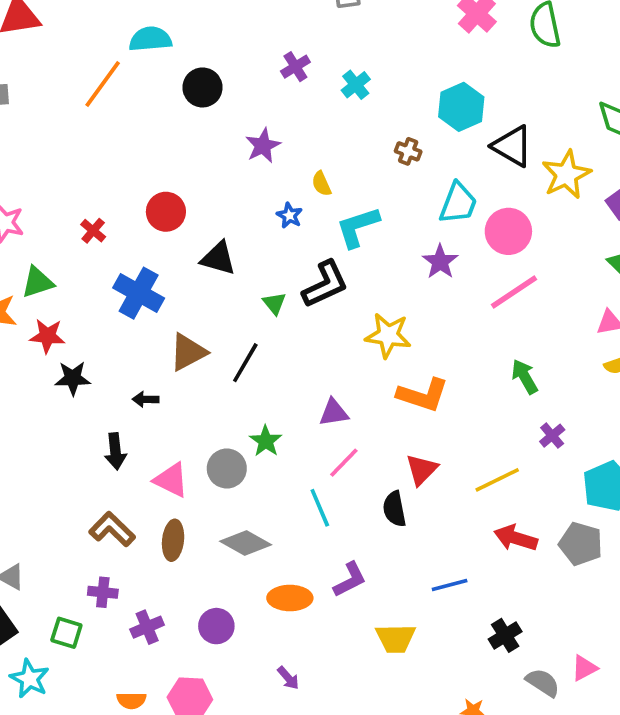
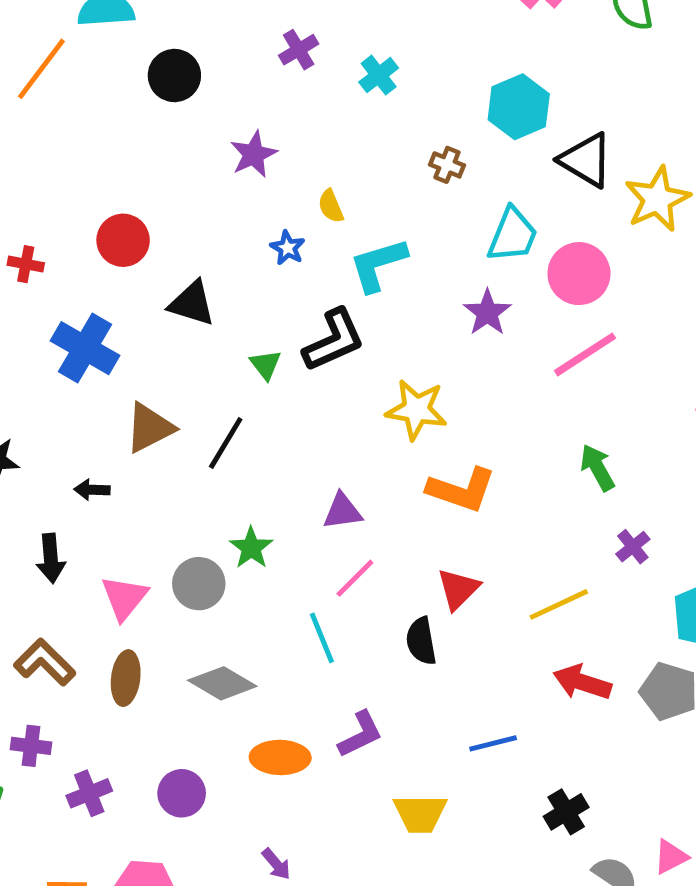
red cross: (93, 231) -> (26, 264), turned -30
pink triangle: (171, 480) -> (124, 598), turned 42

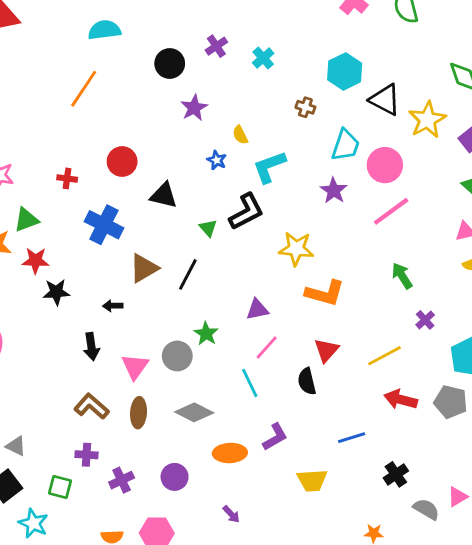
orange line: (41, 69) -> (84, 89), moved
black circle: (174, 75) -> (170, 64), moved

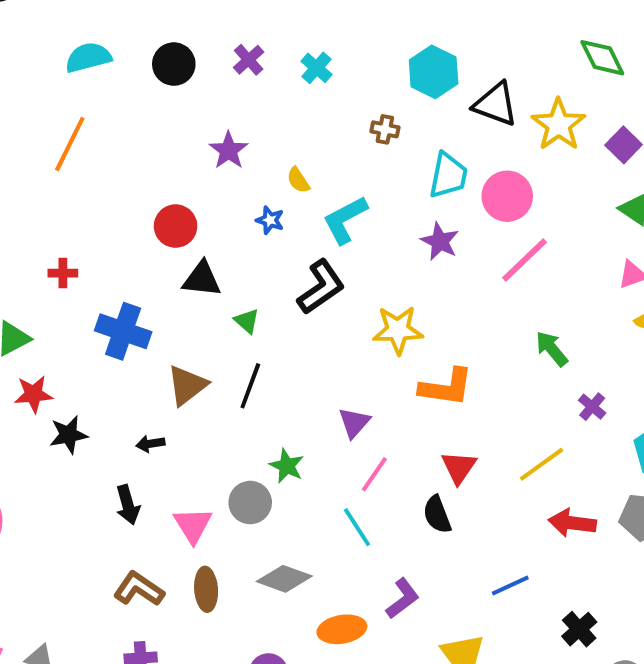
black circle: (170, 64) -> (174, 64), moved
red circle: (122, 162) -> (176, 226), moved
green triangle: (208, 228) -> (247, 321), moved
purple triangle: (257, 310) -> (354, 423), turned -30

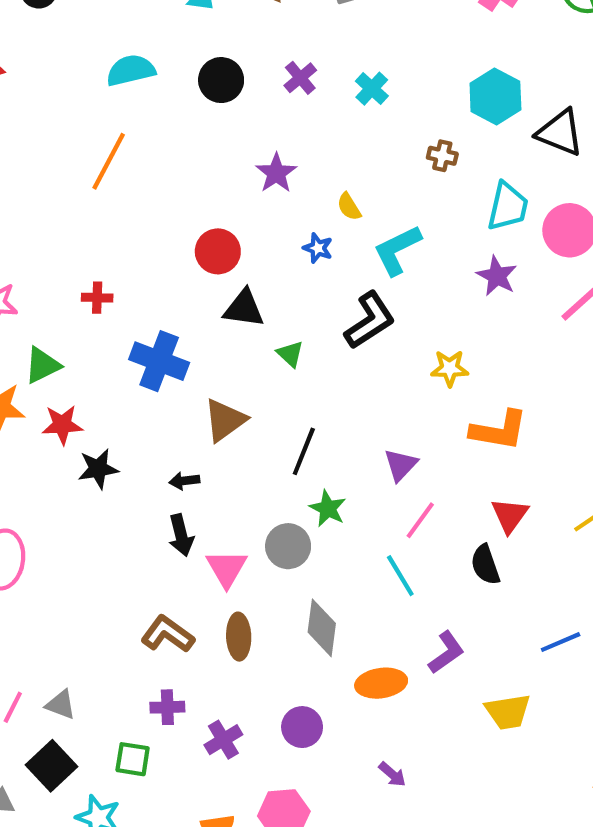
yellow star: (398, 330) -> (450, 368), size x0.7
black line: (250, 386) -> (304, 451), moved
black arrow: (128, 505) -> (181, 535), moved
gray diamond: (284, 579) -> (322, 628), turned 76

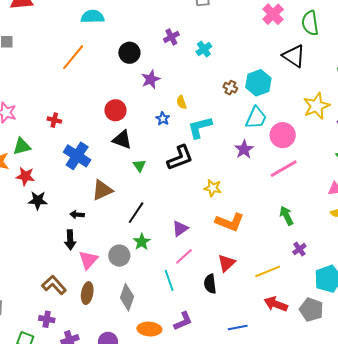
black circle: (221, 80) -> (129, 53), moved
cyan hexagon: (495, 96) -> (258, 83), moved
black triangle: (560, 133) -> (294, 56), moved

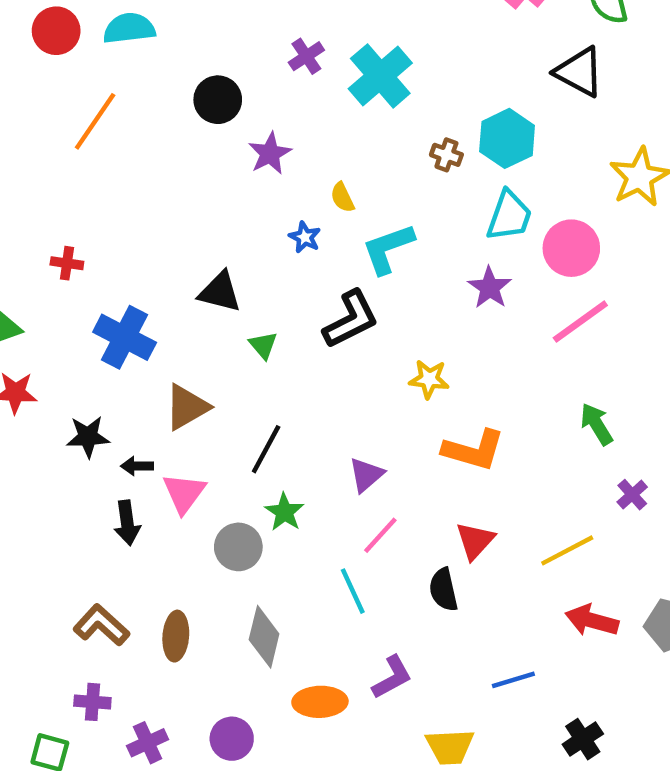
cyan cross: (204, 49) -> (380, 76), size x1.8
red circle: (115, 110) -> (56, 31), moved
black star: (38, 200) -> (88, 437), moved
pink triangle: (88, 260) -> (184, 493), moved

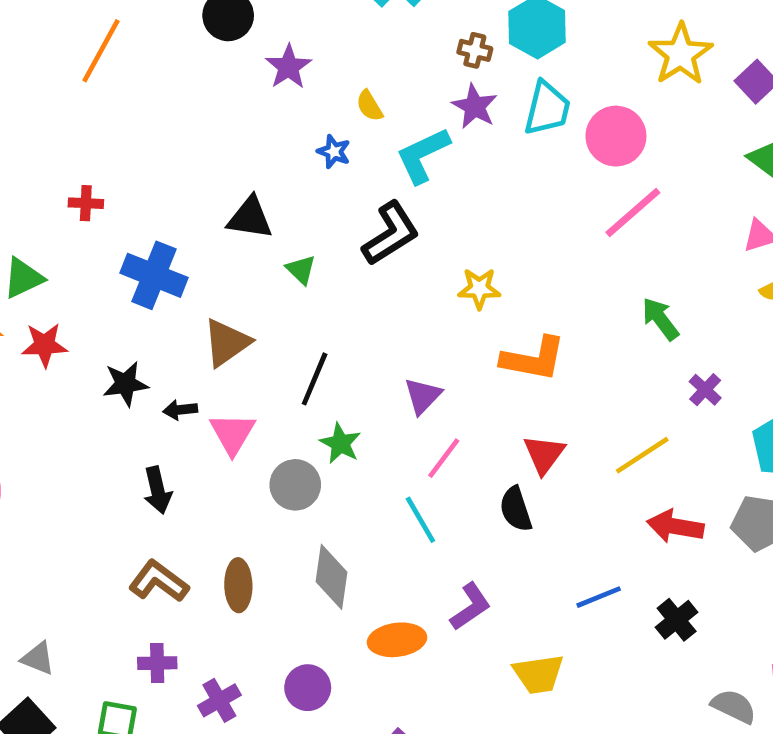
purple star: (490, 288) -> (475, 106), moved
black arrow: (127, 523) -> (158, 490), moved
black cross: (583, 739) -> (677, 620), moved

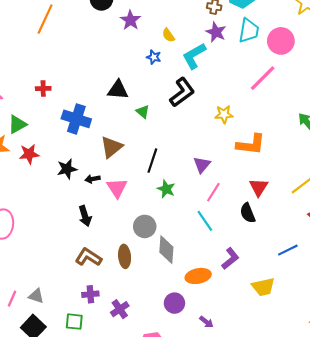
pink line: (633, 213) -> (263, 78), moved
gray circle: (295, 485) -> (145, 226), moved
purple circle: (308, 688) -> (174, 303), moved

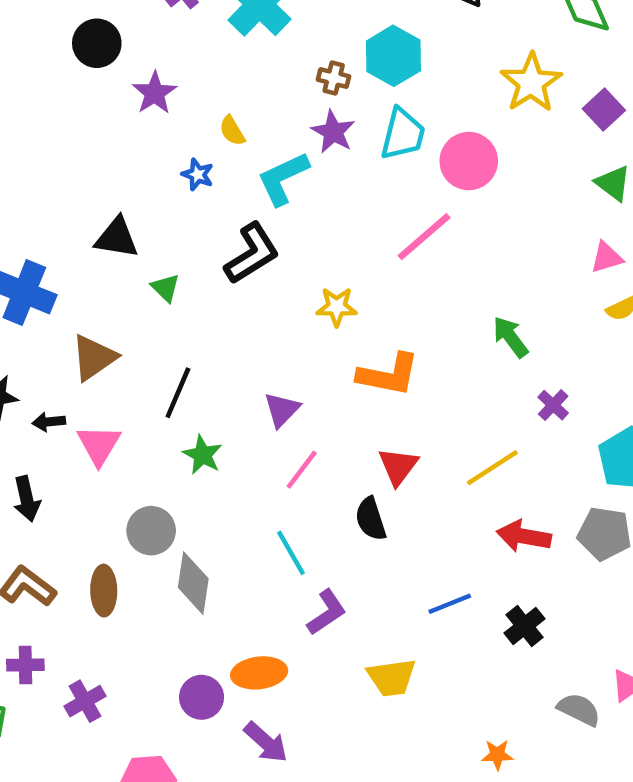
cyan line: (205, 221) -> (291, 553), moved
orange ellipse: (198, 276) -> (259, 673), moved
purple arrow: (206, 322) -> (266, 742), size x1.5

